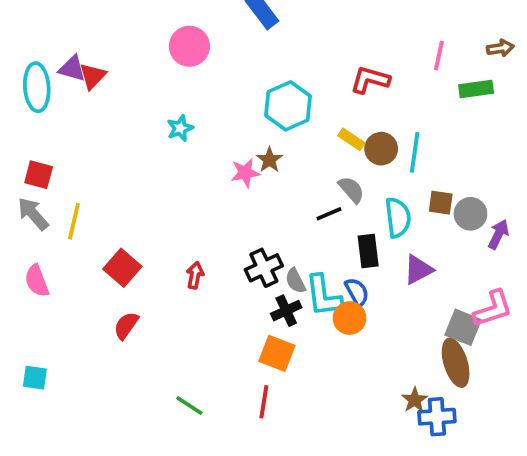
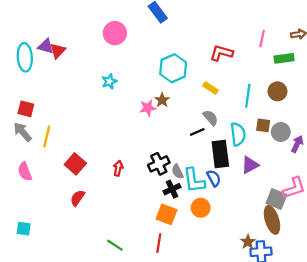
brown circle: (381, 149) -> (277, 91), moved
black rectangle: (368, 251) -> (220, 154), size x1.4
orange circle: (349, 318) -> (201, 208), moved

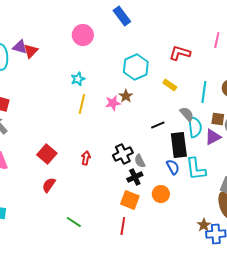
gray semicircle: (210, 118) -> (187, 114), moved
yellow line: (47, 136) -> (82, 104), moved
purple triangle: (250, 165) -> (213, 137), moved
cyan L-shape: (194, 180) -> (196, 169), moved
green line: (115, 245) -> (74, 222), moved

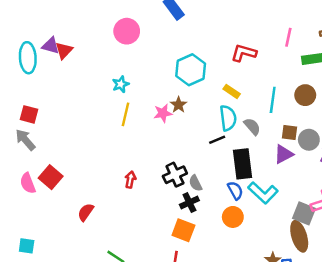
cyan semicircle: (195, 127) -> (228, 118), moved
red square: (47, 154) -> (51, 177), moved
cyan L-shape: (196, 169) -> (263, 193), turned -40
orange circle: (161, 194) -> (233, 217), moved

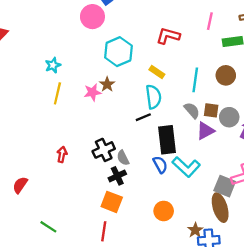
pink circle: (127, 31) -> (92, 17), moved
gray semicircle: (252, 126) -> (192, 110), moved
orange circle: (233, 217) -> (164, 211), moved

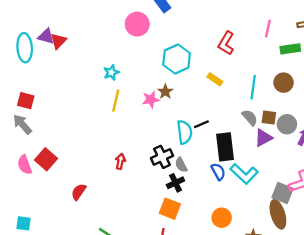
pink circle: (92, 17) -> (137, 24), moved
red L-shape: (168, 36) -> (226, 43), turned -75
cyan semicircle: (153, 97) -> (184, 132), moved

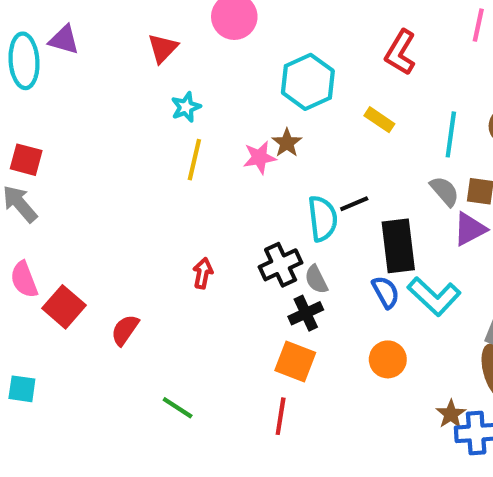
red triangle: (58, 41) -> (163, 48), moved
red square: (46, 159) -> (64, 307), moved
orange circle: (222, 218) -> (388, 359), moved

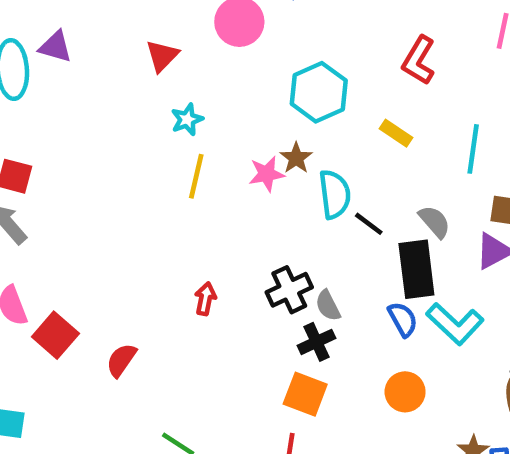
gray semicircle: (445, 191) -> (435, 222), moved
black line: (354, 204) -> (369, 224), turned 60
cyan semicircle: (323, 219) -> (335, 194), moved

